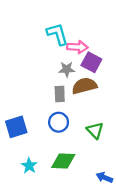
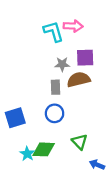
pink arrow: (77, 47) -> (73, 26), moved
purple square: (91, 62) -> (85, 58), turned -30
green triangle: (95, 130) -> (80, 142), moved
green diamond: (63, 161) -> (44, 149), moved

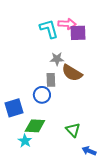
purple square: (85, 58) -> (78, 33), moved
brown semicircle: (79, 80) -> (72, 73), turned -135
blue circle: (55, 113) -> (42, 95), moved
green diamond: (44, 149) -> (35, 126), moved

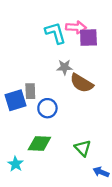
gray rectangle: (51, 80) -> (30, 91), moved
blue square: (14, 108) -> (16, 100), moved
cyan star: (25, 141) -> (16, 164), moved

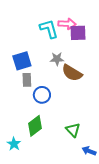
blue square: (16, 100) -> (22, 61), moved
green diamond: (39, 143) -> (35, 126), turned -40

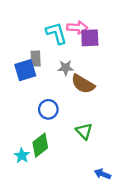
gray rectangle: (27, 80) -> (36, 59), moved
green triangle: (73, 130) -> (84, 131), moved
cyan star: (14, 144) -> (22, 156), moved

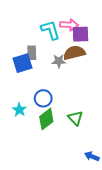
brown semicircle: (83, 84) -> (74, 53), moved, turned 135
green diamond: (40, 145) -> (46, 119), moved
cyan star: (22, 156) -> (19, 110), moved

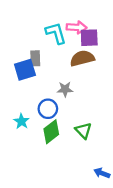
gray star: (59, 61) -> (65, 89), moved

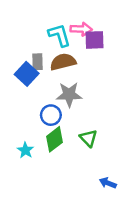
brown semicircle: (82, 58) -> (63, 62), moved
blue square: (25, 70) -> (27, 74), turned -30
gray star: (65, 89) -> (69, 94), size x1.5
cyan star: (21, 121) -> (25, 150), moved

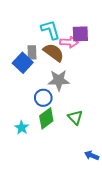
pink arrow: (81, 29) -> (69, 42), moved
brown semicircle: (63, 62) -> (54, 52), turned 50

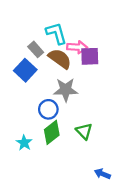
purple square: (80, 34) -> (90, 56), moved
gray rectangle: (32, 52) -> (36, 49), moved, turned -40

